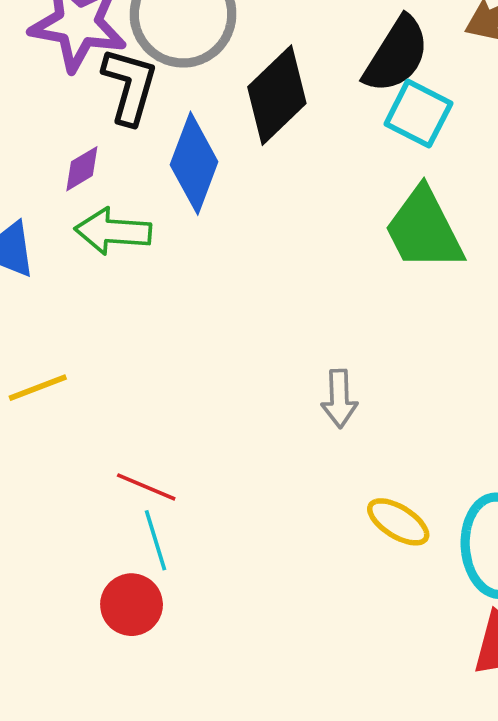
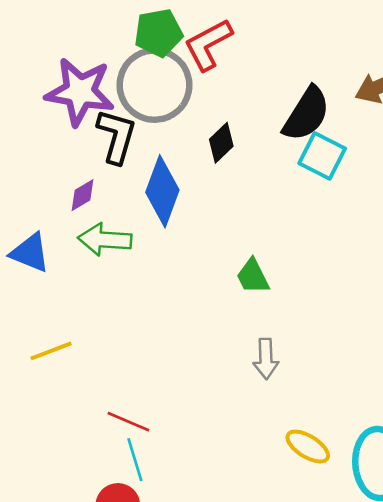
black diamond: (277, 95) -> (221, 143), size x0.6
green trapezoid: (424, 229) -> (253, 276), moved, size x0.6

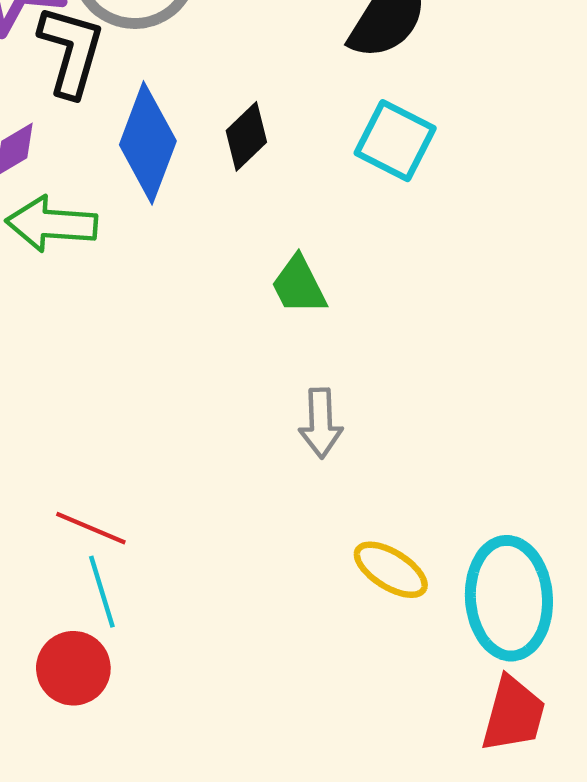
black diamond: (221, 143) -> (246, 136), moved
cyan square: (322, 156) -> (395, 141), moved

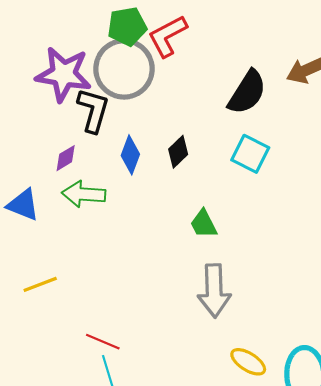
blue diamond: (148, 143) -> (130, 155), size x0.7
gray arrow: (321, 423) -> (214, 291), size x1.6

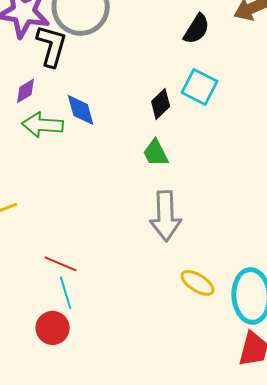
black semicircle: (247, 92) -> (197, 29), size x0.7
black diamond: (178, 152) -> (161, 104), moved
blue diamond: (130, 155) -> (81, 110), moved, turned -36

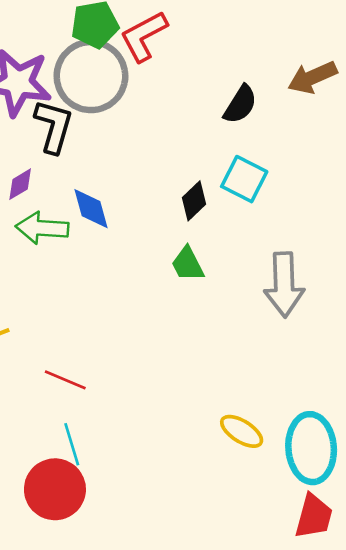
gray arrow: (166, 216) -> (284, 285), moved
red line: (61, 264) -> (65, 380), moved
red circle: (53, 328) -> (55, 489), size x1.4

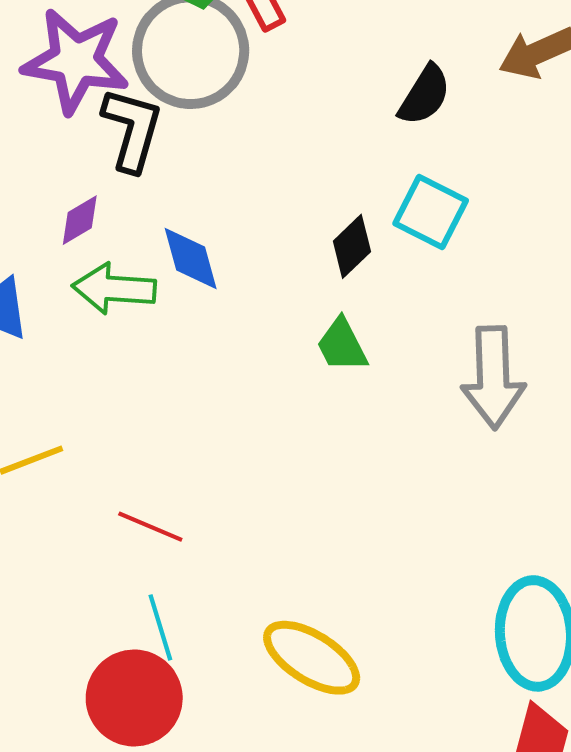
yellow ellipse: (242, 431) -> (312, 658), moved, size x1.4

